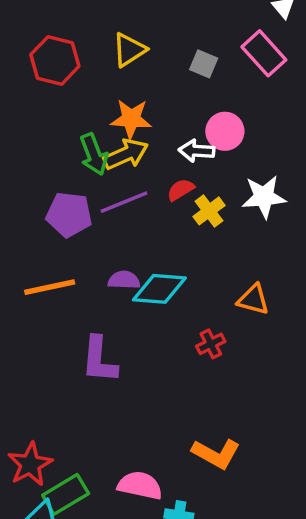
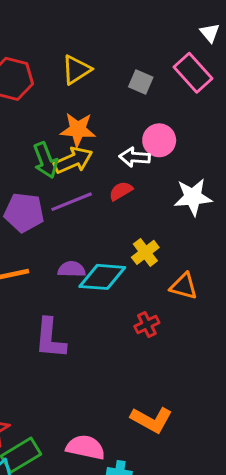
yellow cross: (209, 211) -> (145, 252), moved

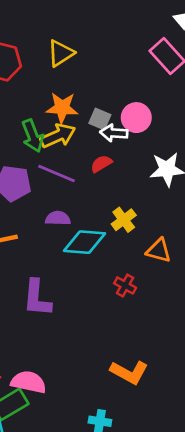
gray square: (141, 82) -> (100, 119), moved
purple line: (72, 202) -> (57, 174), turned 45
purple semicircle: (72, 269) -> (58, 218), moved
red cross: (147, 325) -> (125, 285), turned -35
pink semicircle: (85, 447) -> (29, 382), moved

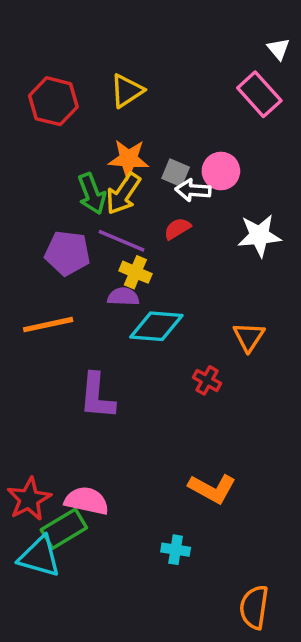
yellow arrow: (58, 136) -> (123, 194), turned 148
yellow cross: (124, 220) -> (135, 272), moved, turned -30
orange triangle: (159, 251) -> (249, 337), turned 48

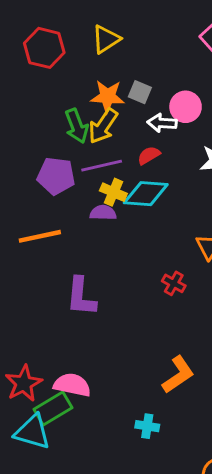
gray square: (176, 173) -> (140, 92), moved
purple line: (121, 241) -> (102, 166), turned -36
cyan diamond: (156, 326) -> (146, 194), moved
orange L-shape: (212, 489) -> (178, 375), turned -63

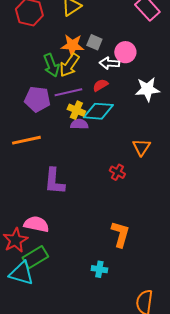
purple semicircle: (103, 213) -> (79, 124), moved
orange L-shape: (178, 375) -> (120, 234), turned -40
pink semicircle: (72, 385) -> (36, 224), moved

